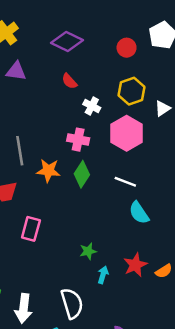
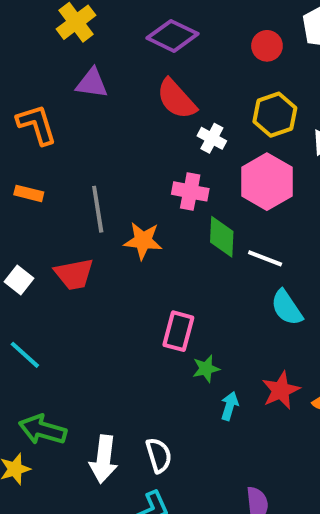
red semicircle: (69, 81) -> (176, 99), size x1.6
green diamond: (82, 174) -> (222, 237), moved, turned -30
pink rectangle: (31, 229) -> (178, 331), moved
white semicircle: (72, 303) -> (159, 455), moved, size x0.7

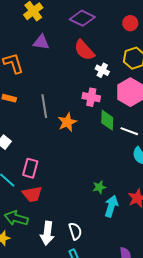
orange star: (143, 241) -> (67, 122), turned -30
red trapezoid: (74, 274) -> (32, 194), moved
pink rectangle: (178, 331) -> (30, 168), moved
cyan arrow: (230, 406) -> (111, 206), size x1.5

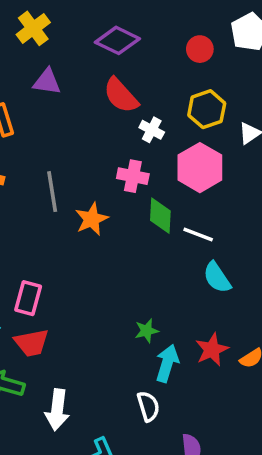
white semicircle: (75, 231) -> (148, 406), moved

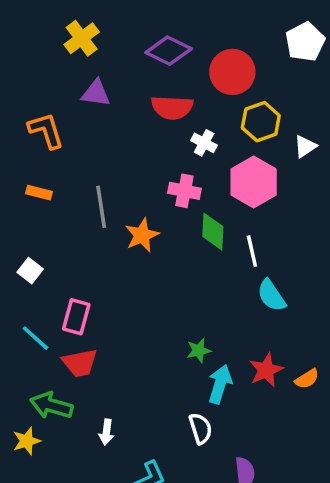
red circle: (200, 49) -> (232, 72), moved, size x1.6
red semicircle: (121, 95) -> (172, 107), turned -45
white line: (198, 235) -> (252, 251), turned 56
white arrow: (57, 410) -> (106, 432), size x0.6

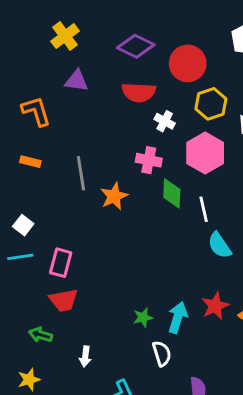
cyan line: (35, 338) -> (20, 257), moved, turned -50
green star: (199, 350) -> (143, 317), moved
green arrow: (51, 405) -> (41, 335), size x0.7
yellow star: (27, 441) -> (29, 380), moved

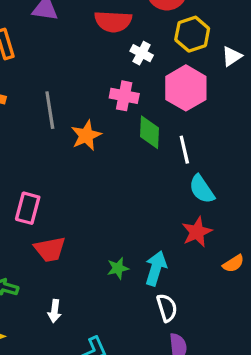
red trapezoid: (64, 300) -> (50, 249), moved
red star: (215, 306) -> (197, 232), moved
white semicircle: (162, 354) -> (167, 308), moved

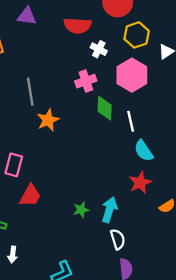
pink cross: (124, 96) -> (86, 81), turned -30
orange star: (86, 135) -> (48, 120), moved
red trapezoid: (50, 249) -> (30, 196), turned -50
white arrow: (55, 311) -> (13, 255), moved

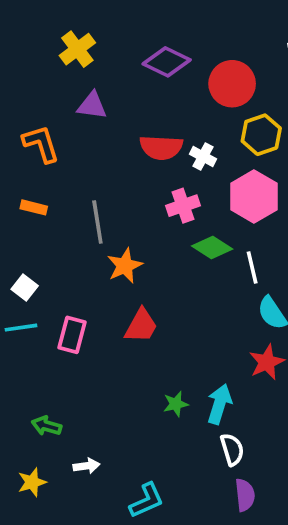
red semicircle: (78, 26) -> (161, 147), moved
green diamond: (105, 108) -> (212, 247), turned -60
red trapezoid: (30, 196) -> (141, 326), moved
white arrow: (13, 255) -> (87, 466), moved, turned -105

